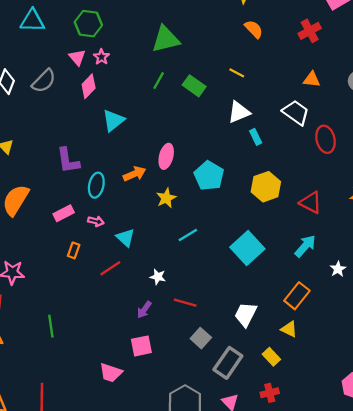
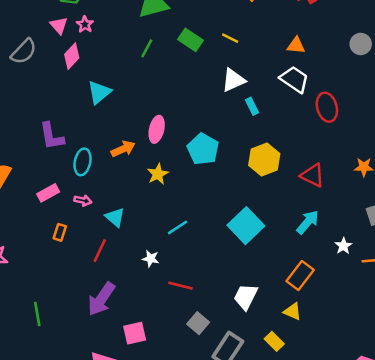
orange triangle: (312, 79) -> (296, 45), moved
green rectangle: (194, 86) -> (191, 40), moved
cyan line: (188, 235) -> (178, 227), moved
red line: (110, 268) -> (100, 251), turned -30
purple arrow: (144, 310) -> (101, 299), moved, size x1.8

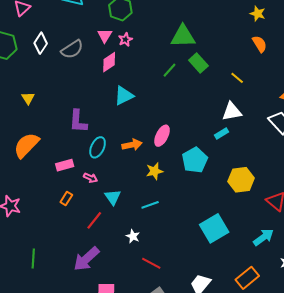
green rectangle: (191, 40) -> (198, 63), moved
cyan rectangle: (252, 106) -> (222, 134), moved, turned 72
cyan line: (178, 227) -> (150, 205), moved

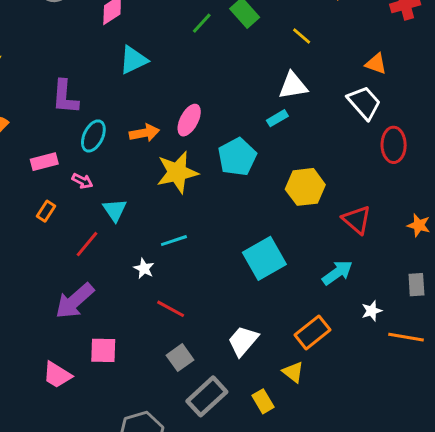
yellow star: (154, 171) -> (177, 172), size x1.6
cyan line: (150, 205) -> (174, 241), moved

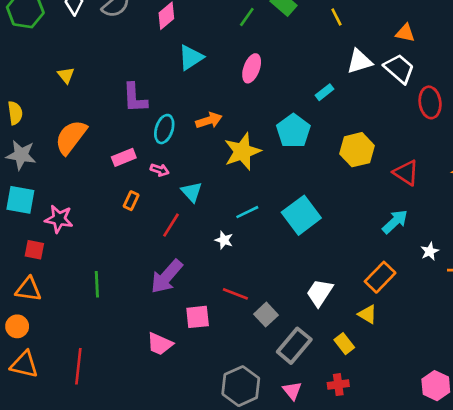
yellow line: (302, 36) -> (336, 17), turned 30
white triangle: (293, 86) -> (360, 61), moved
pink ellipse: (189, 120) -> (252, 68), moved
cyan square: (264, 258) -> (301, 215), moved
red line: (171, 309) -> (235, 294), moved

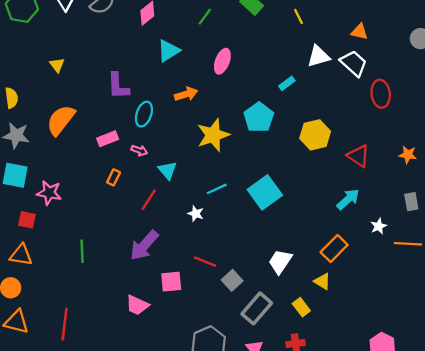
green line: (247, 17) -> (205, 17), moved
orange arrow: (209, 120) -> (186, 94), moved

